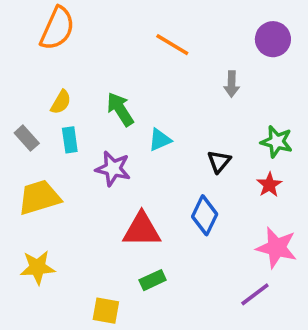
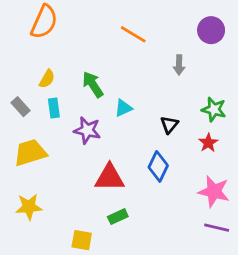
purple line: (255, 294) -> (217, 228), moved, turned 50

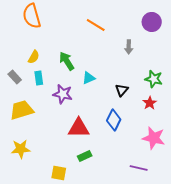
orange semicircle: (44, 22) -> (32, 16), turned 140
purple line: (217, 228) -> (139, 168), moved

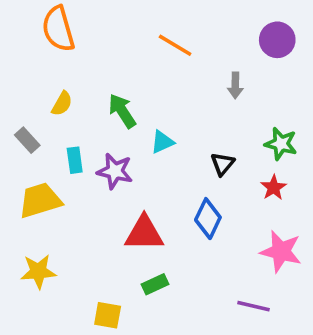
cyan rectangle: (39, 78) -> (75, 160), moved

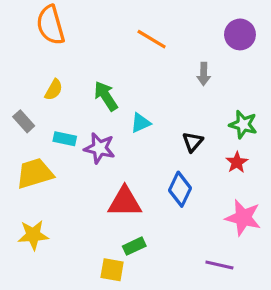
cyan rectangle: (75, 160) -> (65, 139), turned -70
yellow square: (108, 315) -> (112, 270), moved

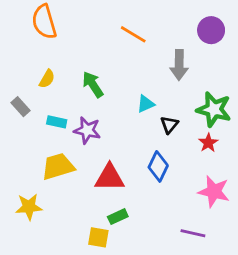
gray arrow: (204, 74) -> (179, 65), size x1.5
cyan triangle: (141, 123) -> (146, 104), moved
green star: (243, 124) -> (214, 109), size x1.4
yellow trapezoid: (35, 173) -> (58, 166), moved

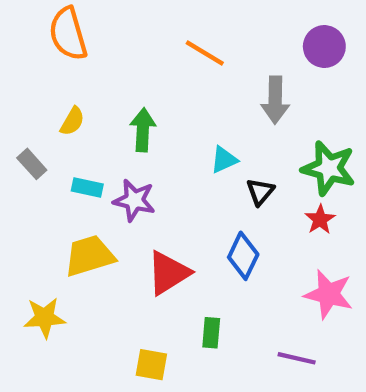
green arrow: (93, 84) -> (143, 130), turned 36
red triangle: (110, 178) -> (168, 273), turned -32
green rectangle: (118, 217) -> (211, 333), moved, turned -60

